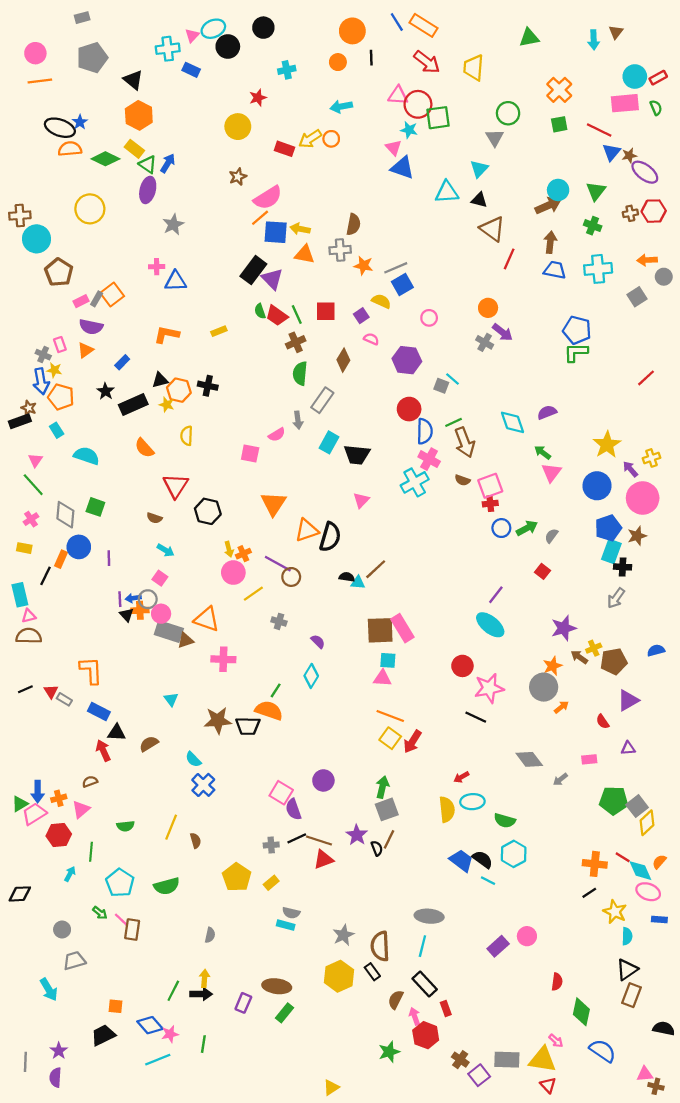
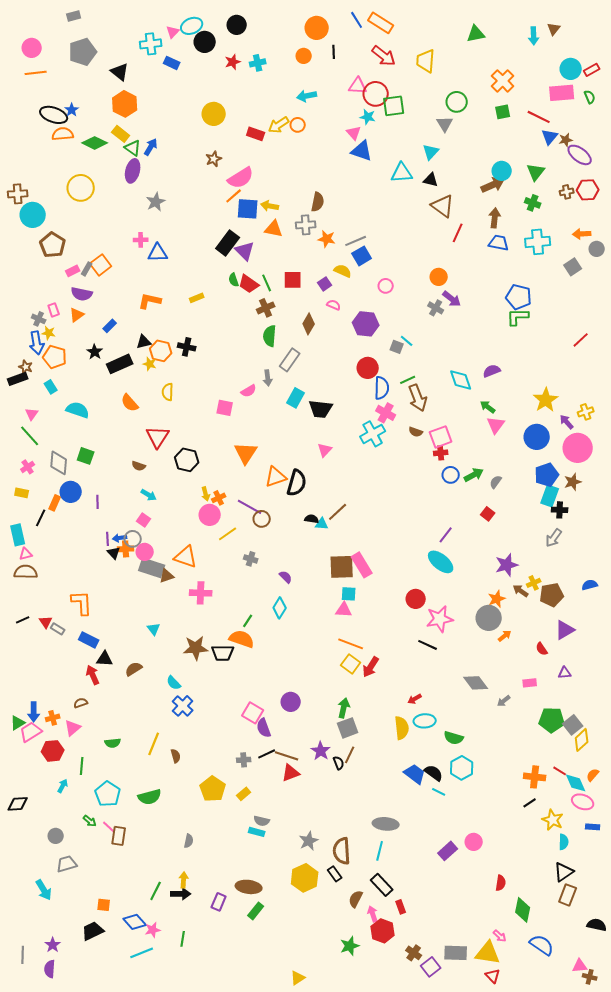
red star: (258, 98) -> (233, 62), moved

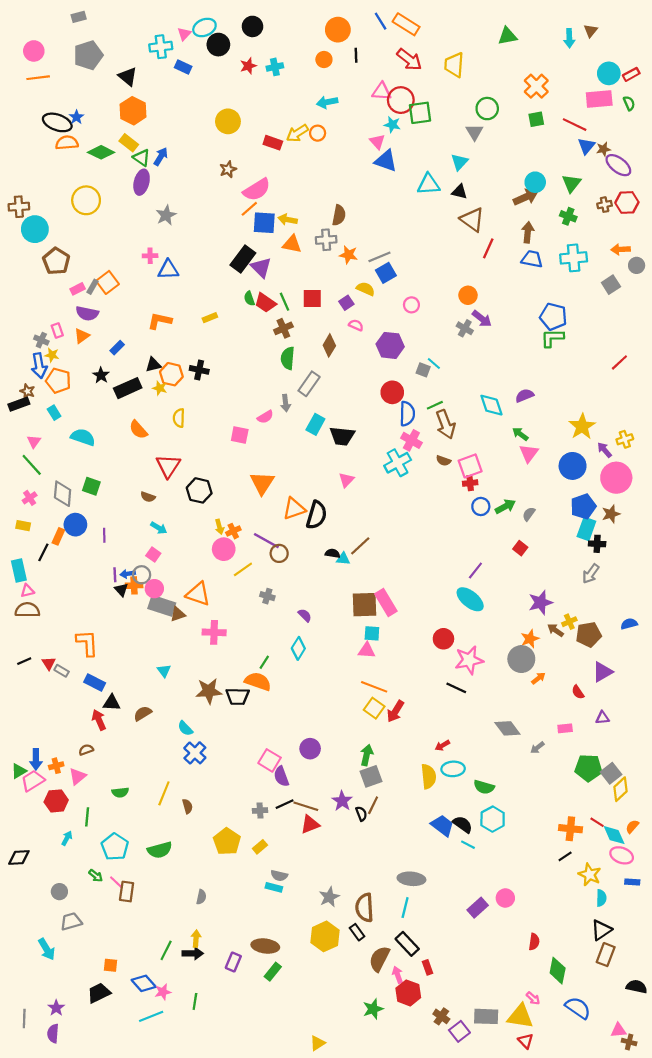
brown semicircle: (356, 899) -> (379, 959), size x1.4

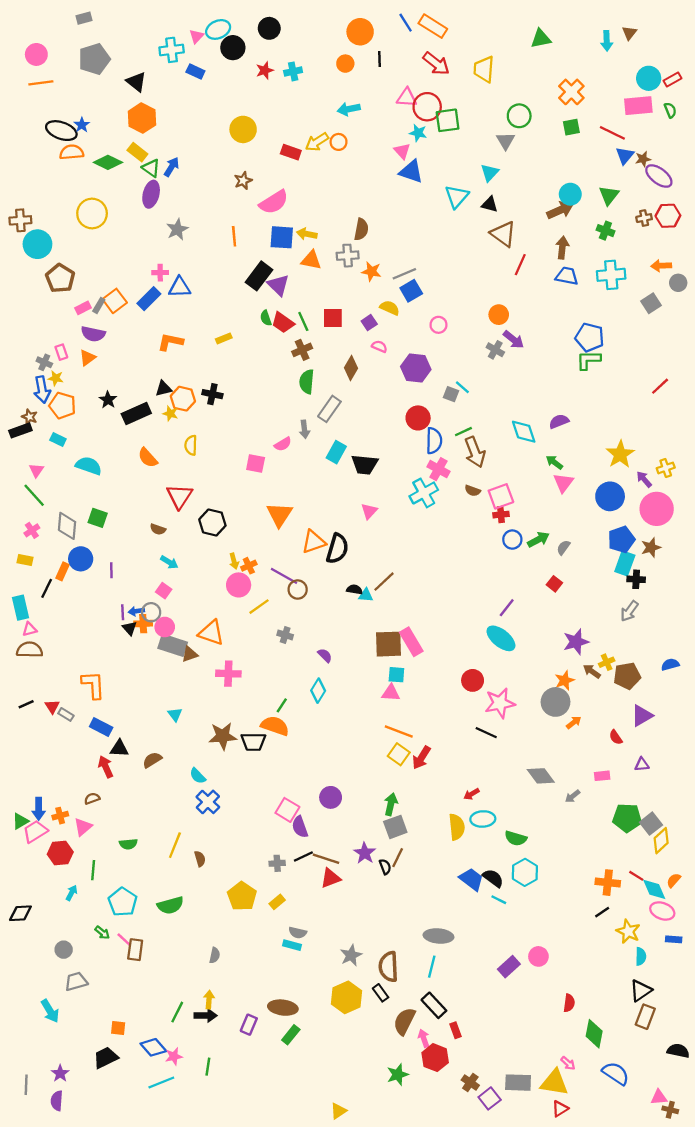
cyan triangle: (429, 184) -> (457, 196), turned -45
orange line: (249, 209) -> (234, 236), moved, turned -54
blue rectangle: (117, 348) -> (149, 299), moved, size x1.5
cyan rectangle: (54, 413) -> (58, 440), turned -32
red triangle: (526, 1041) -> (560, 1109), turned 42

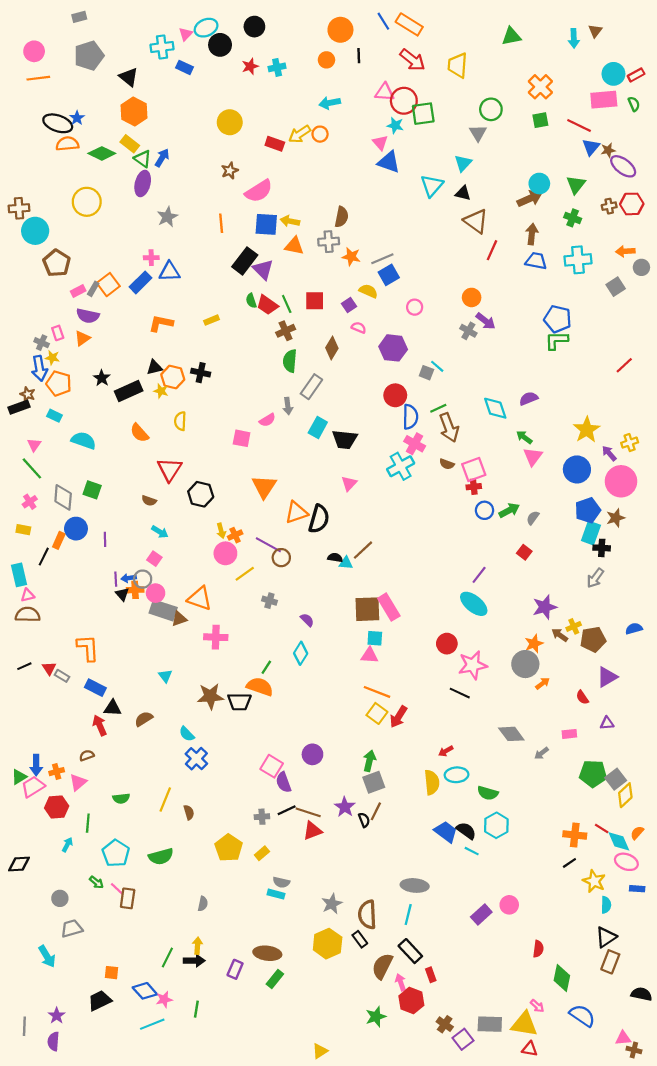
red triangle: (560, 1109) -> (530, 1049), turned 42

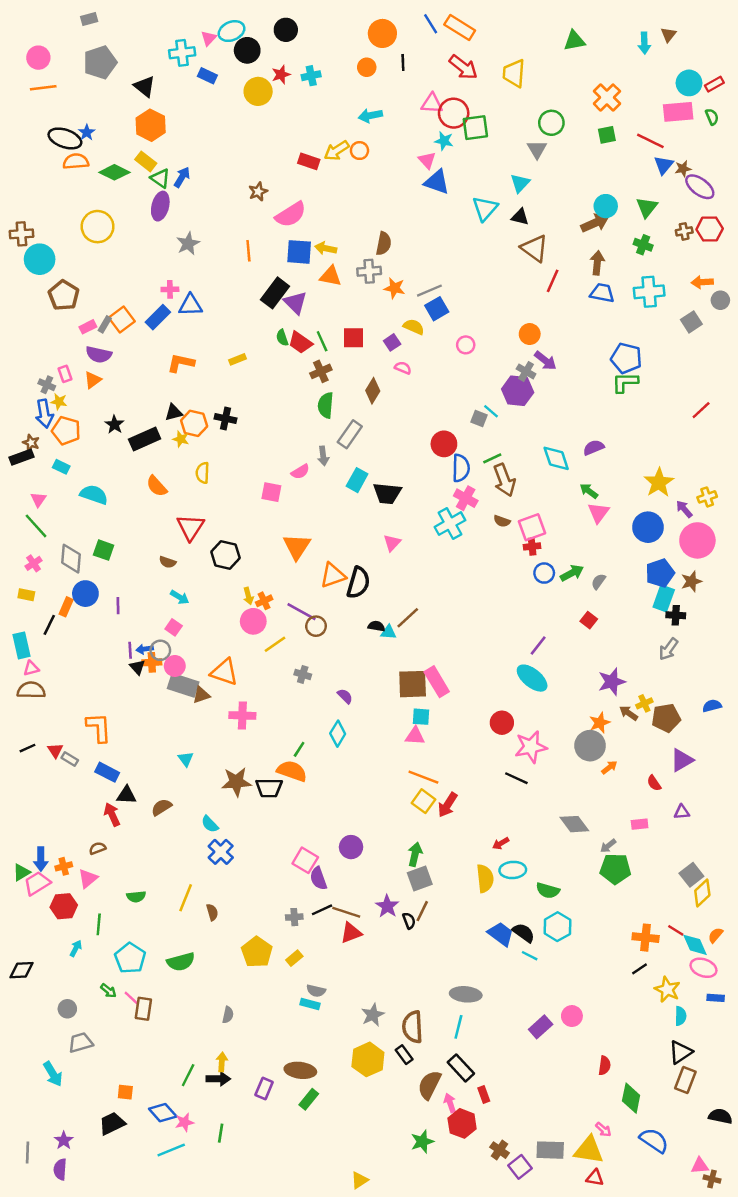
yellow circle: (230, 122) -> (258, 91), moved
purple hexagon: (393, 348) -> (518, 391), moved
green pentagon: (593, 774) -> (615, 869), moved

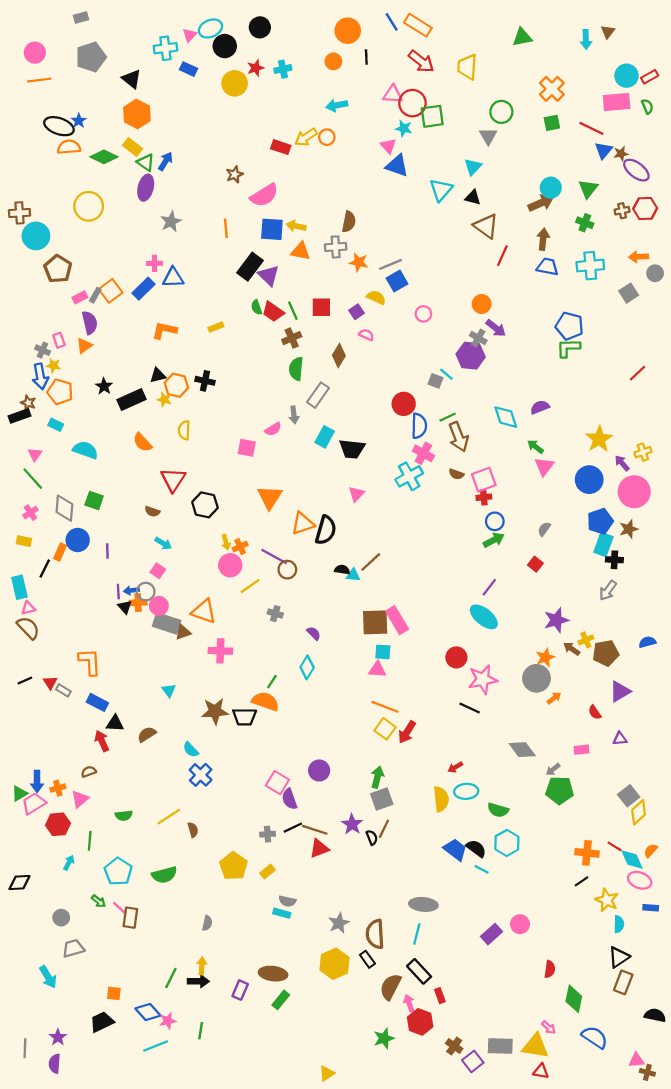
purple semicircle: (99, 355) -> (90, 323), turned -115
green arrow: (572, 573) -> (494, 540), moved
brown semicircle: (31, 690) -> (28, 628), turned 45
yellow line: (186, 898) -> (169, 817), turned 35

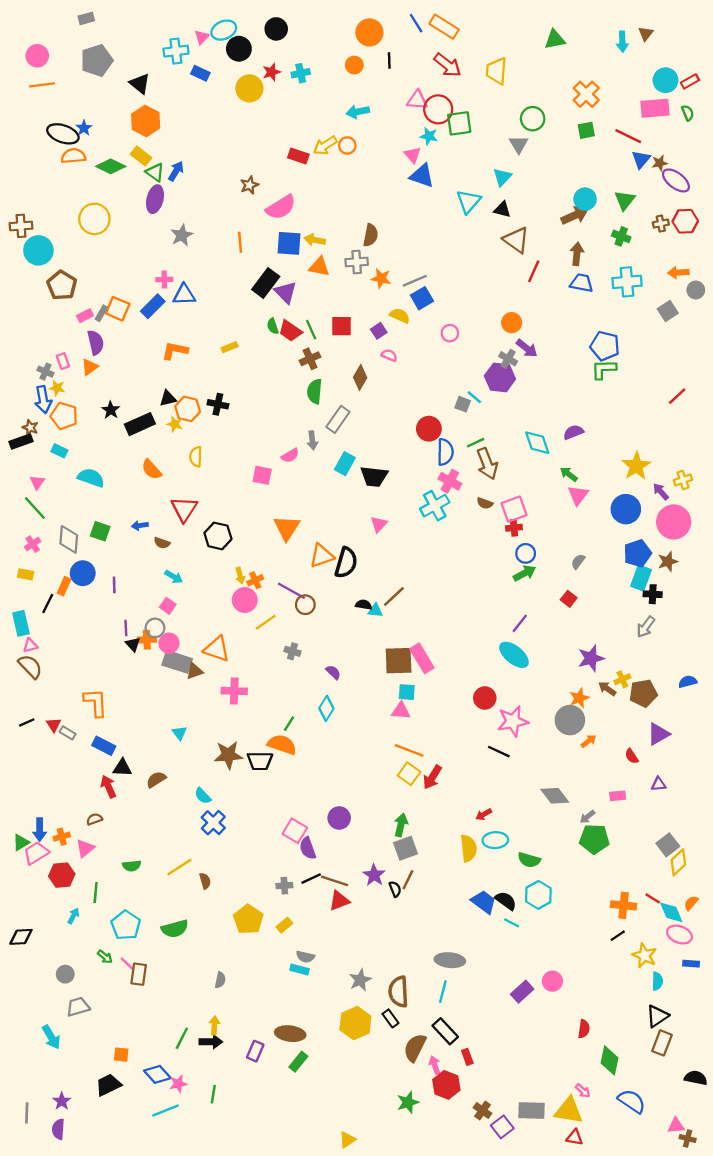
orange square: (111, 291) -> (118, 309), turned -30
blue arrow: (131, 590) -> (140, 525), moved

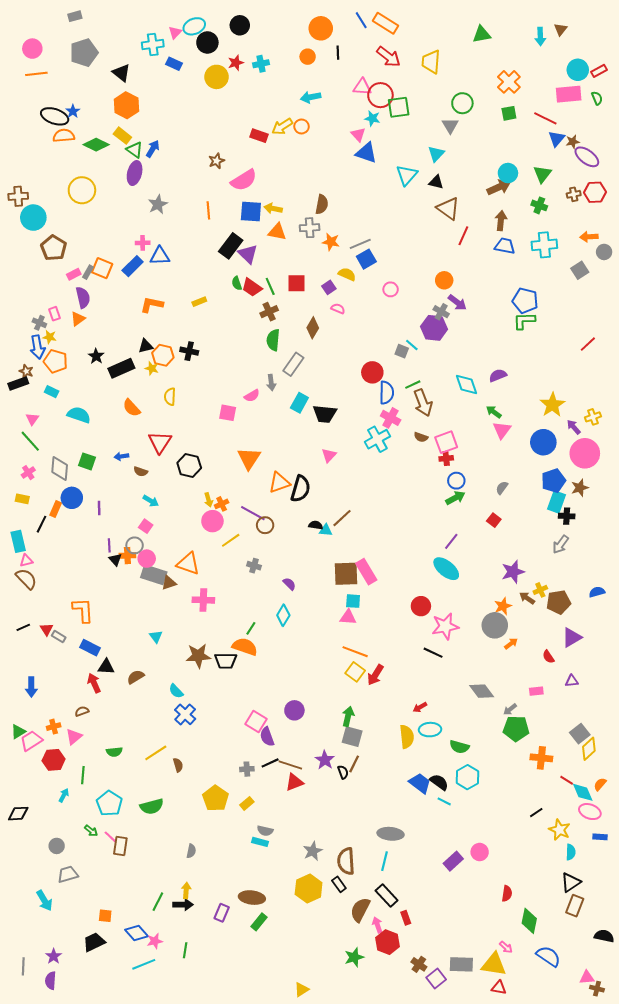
blue arrow: (40, 830) -> (31, 687), moved
gray square: (406, 848) -> (352, 737), turned 35
orange cross: (624, 905) -> (541, 758), moved

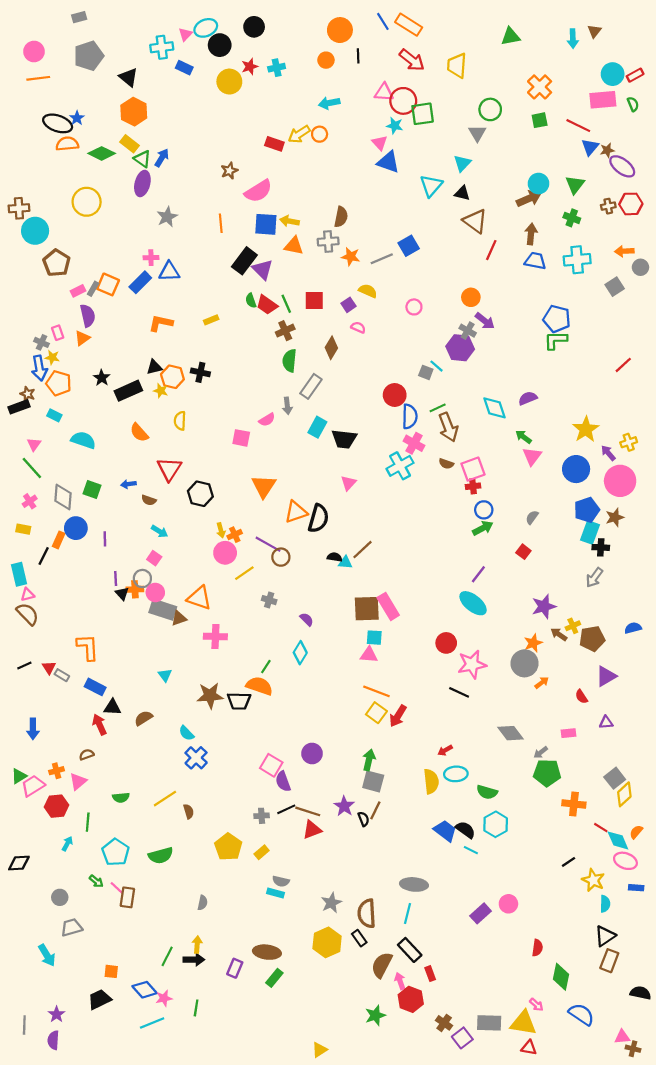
blue square: (366, 259) -> (409, 246), moved

